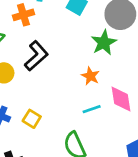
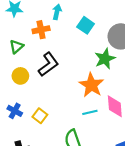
orange star: (90, 76) -> (91, 85), size x1.6

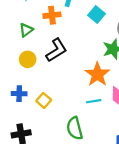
blue cross: (15, 111) -> (19, 94), turned -32

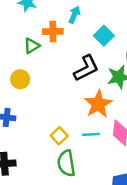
green triangle: (26, 30) -> (32, 46), moved
black L-shape: (56, 50) -> (86, 68), moved
yellow square: (44, 100) -> (59, 136), moved

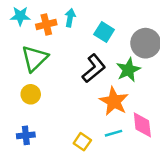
orange cross: (53, 31) -> (46, 24), moved
green triangle: (32, 46) -> (35, 58), size x1.6

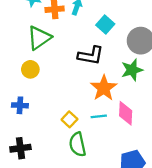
black L-shape: (94, 68) -> (91, 56), turned 40
green star: (128, 70) -> (132, 70), moved

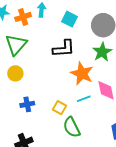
blue cross: (20, 105) -> (27, 104), moved

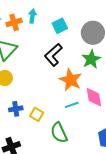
cyan square: (69, 19) -> (60, 26), turned 35
black L-shape: (64, 49) -> (53, 55), turned 140
yellow square: (59, 108) -> (37, 114), moved

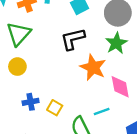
black L-shape: (53, 55) -> (73, 39), turned 30
cyan line: (72, 105) -> (102, 111), moved

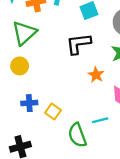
orange star: (93, 67) -> (96, 75), size x0.6

